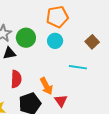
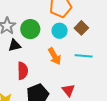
brown square: (92, 42) -> (81, 28), moved
orange arrow: (46, 86) -> (55, 56), moved

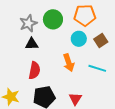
green circle: (30, 29) -> (53, 19), moved

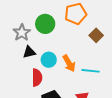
cyan circle: (79, 39) -> (49, 60), moved
cyan line: (97, 68) -> (91, 71), moved

